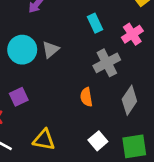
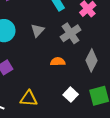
gray triangle: (51, 50) -> (38, 30), moved
orange semicircle: (86, 97) -> (58, 62), turned 104

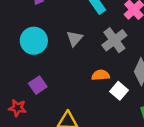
white square: (71, 95) -> (119, 91), moved

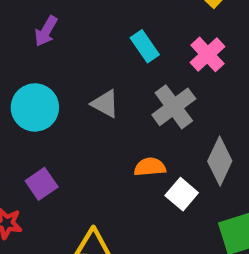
gray triangle: (75, 38) -> (105, 104), turned -42

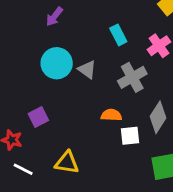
cyan circle: (35, 107) -> (57, 63), moved
white square: (182, 194) -> (130, 136), turned 36

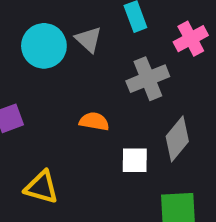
gray triangle: (87, 69) -> (89, 39), moved
orange semicircle: (111, 115) -> (94, 121), moved

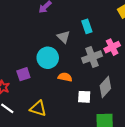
pink cross: (191, 39) -> (112, 47), moved
cyan circle: (44, 46) -> (48, 58), moved

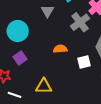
gray triangle: (64, 37) -> (47, 11), turned 32
cyan circle: (48, 58) -> (18, 31), moved

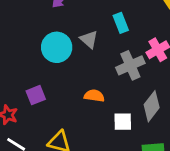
gray triangle: (47, 11) -> (89, 39), turned -32
cyan circle: (18, 31) -> (57, 47), moved

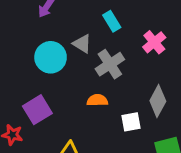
gray cross: (130, 65) -> (110, 64), moved
purple square: (36, 95) -> (37, 110), size x1.4

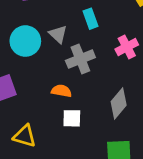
white square: (131, 122) -> (72, 118), moved

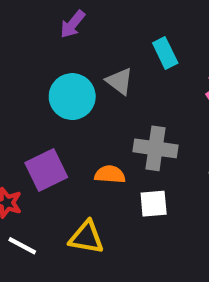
gray cross: (80, 59) -> (155, 148), moved, turned 36
orange semicircle: (61, 91) -> (110, 174), moved

